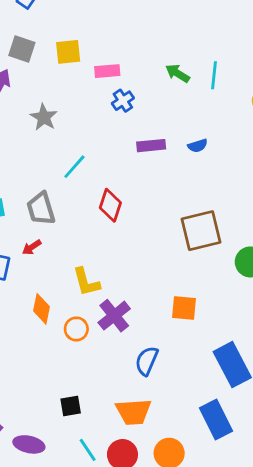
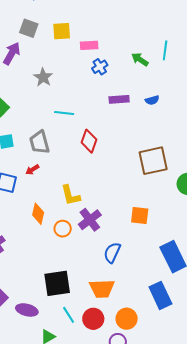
green arrow: (178, 73) -> (140, 59), moved
cyan line: (74, 167) -> (64, 113), turned 54
black square: (71, 406) -> (57, 283), size x1.8

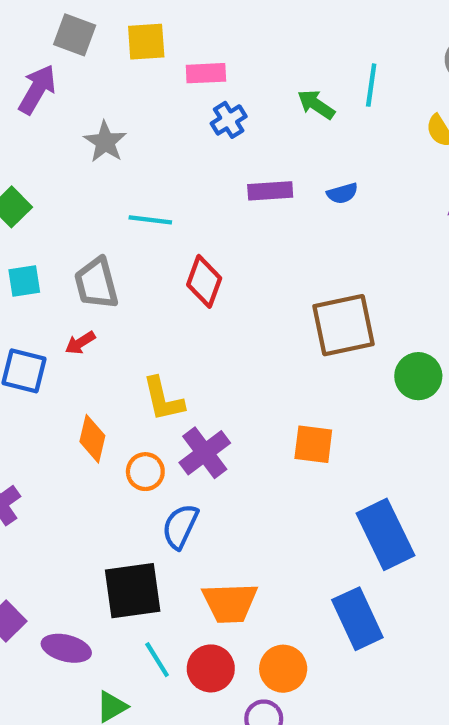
blue semicircle: (112, 253) -> (180, 526), moved

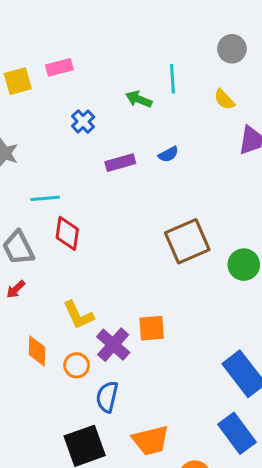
pink rectangle: (206, 73) -> (59, 67), moved
red diamond: (204, 281) -> (67, 233), moved
orange square: (313, 444) -> (152, 328), moved

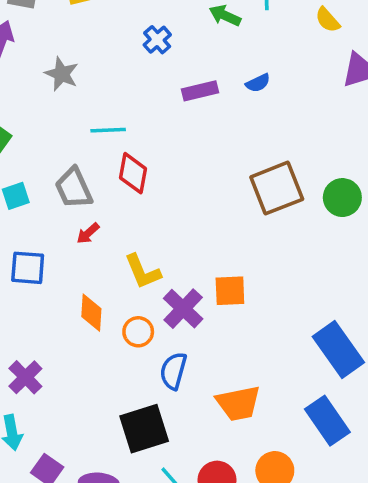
green circle: (244, 265) -> (342, 198), moved
red arrow: (16, 289) -> (88, 233), moved
orange trapezoid: (151, 440) -> (238, 403), moved

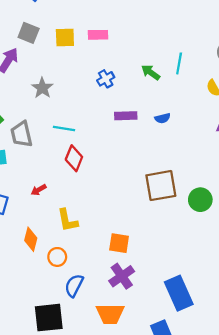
gray trapezoid: (74, 188) -> (21, 134), moved
purple cross: (183, 309) -> (122, 276), moved

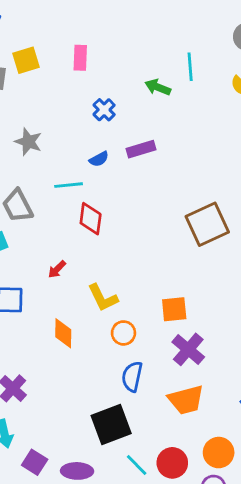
pink rectangle: (98, 35) -> (80, 58), turned -72
yellow square: (65, 37) -> (26, 60), moved
blue semicircle: (163, 118) -> (99, 159), moved
orange circle: (57, 257) -> (123, 333), moved

